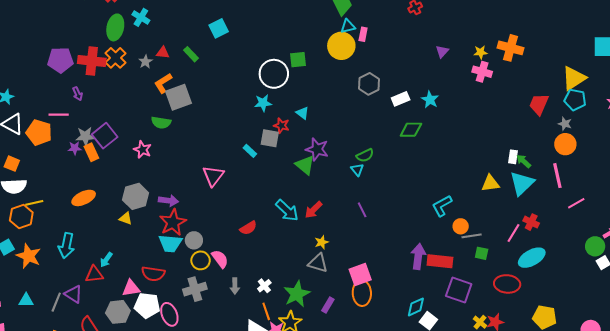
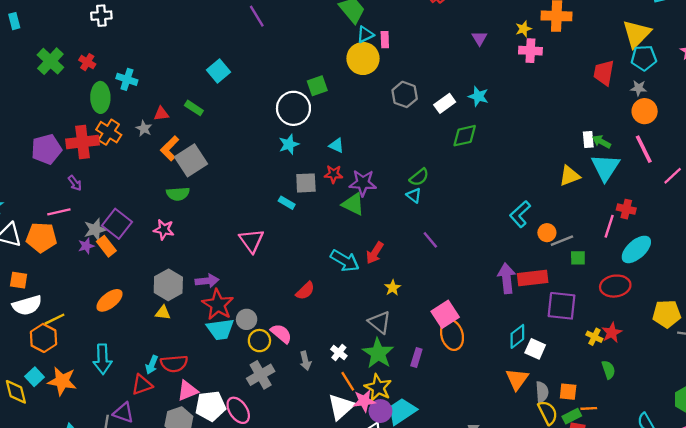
red star: (282, 126) -> (333, 174), moved
gray triangle: (318, 263) -> (380, 322), moved, turned 35
red semicircle: (153, 274) -> (174, 364), moved

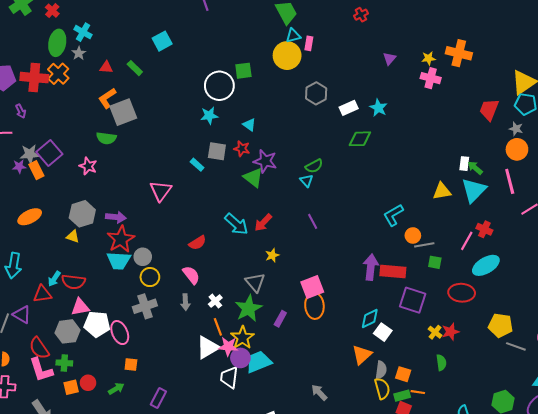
gray star: (144, 129) -> (79, 53), moved
pink semicircle: (281, 334) -> (191, 275), moved

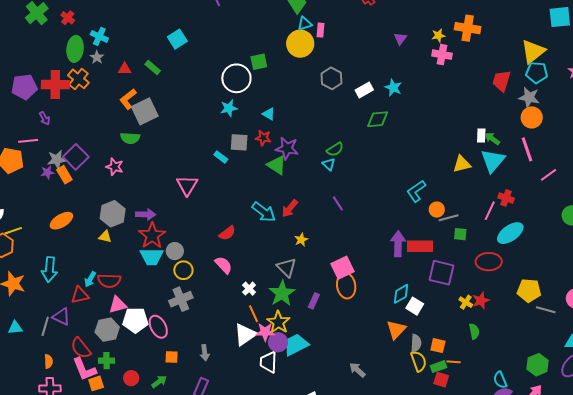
gray star: (516, 129) -> (529, 97), size x1.5
gray arrow: (185, 302) -> (205, 353), moved
orange square: (71, 387) -> (96, 383), moved

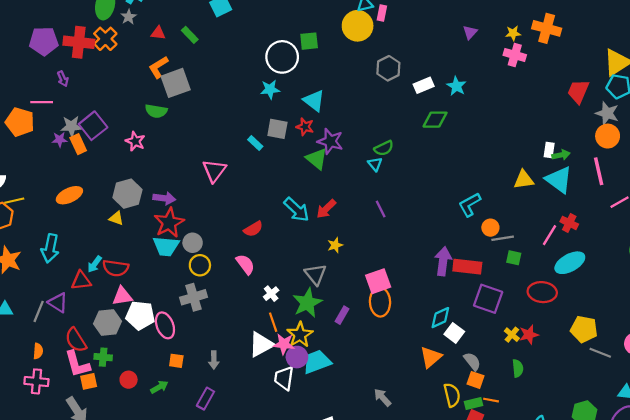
cyan triangle: (269, 114) -> (314, 101), size x1.5
green arrow: (492, 139) -> (561, 155), turned 126
cyan triangle: (493, 161) -> (559, 180), turned -40
gray semicircle: (416, 343) -> (472, 361), moved, turned -48

